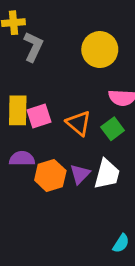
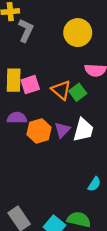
green square: (113, 129) -> (78, 92), moved

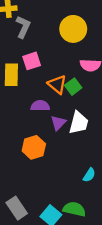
pink square: (30, 85) -> (32, 61), moved
purple semicircle: (17, 118) -> (40, 106), moved
orange hexagon: (39, 131) -> (34, 147), moved

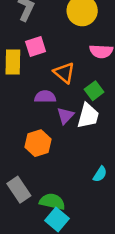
green square: (73, 87) -> (94, 91), moved
gray rectangle: (17, 208) -> (19, 190), moved
green semicircle: (74, 209) -> (52, 202), moved

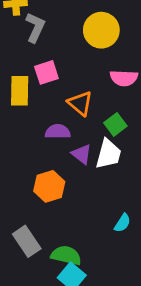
purple triangle: (65, 116) -> (82, 154), turned -36

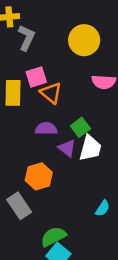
orange triangle: (80, 103) -> (51, 93), moved
green square: (115, 124) -> (80, 127), moved
gray rectangle: (27, 241) -> (19, 206), moved
green semicircle: (66, 255) -> (53, 236), turned -40

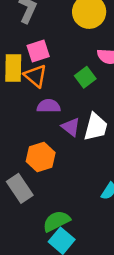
orange triangle: (51, 93) -> (35, 76), moved
green square: (80, 127) -> (85, 77), moved

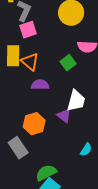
pink square: (38, 51) -> (28, 30), moved
purple triangle: (71, 127) -> (64, 116), moved

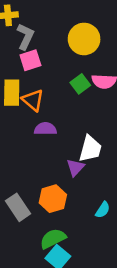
green square: (68, 63) -> (80, 84), moved
purple triangle: (64, 116) -> (75, 167), turned 35
orange hexagon: (34, 124) -> (53, 199), moved

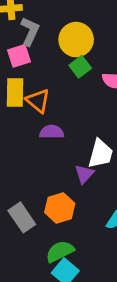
yellow circle: (84, 39) -> (76, 40), moved
pink square: (30, 60) -> (19, 56), moved
green square: (80, 84) -> (80, 67), moved

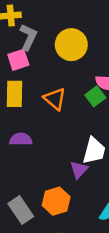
green square: (80, 67) -> (95, 96), moved
orange triangle: (38, 101) -> (55, 99), moved
purple semicircle: (52, 132) -> (21, 139), moved

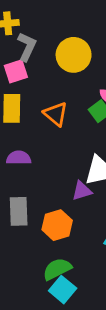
purple triangle: (79, 170) -> (82, 191), turned 30
gray rectangle: (21, 210) -> (19, 211), moved, turned 32

